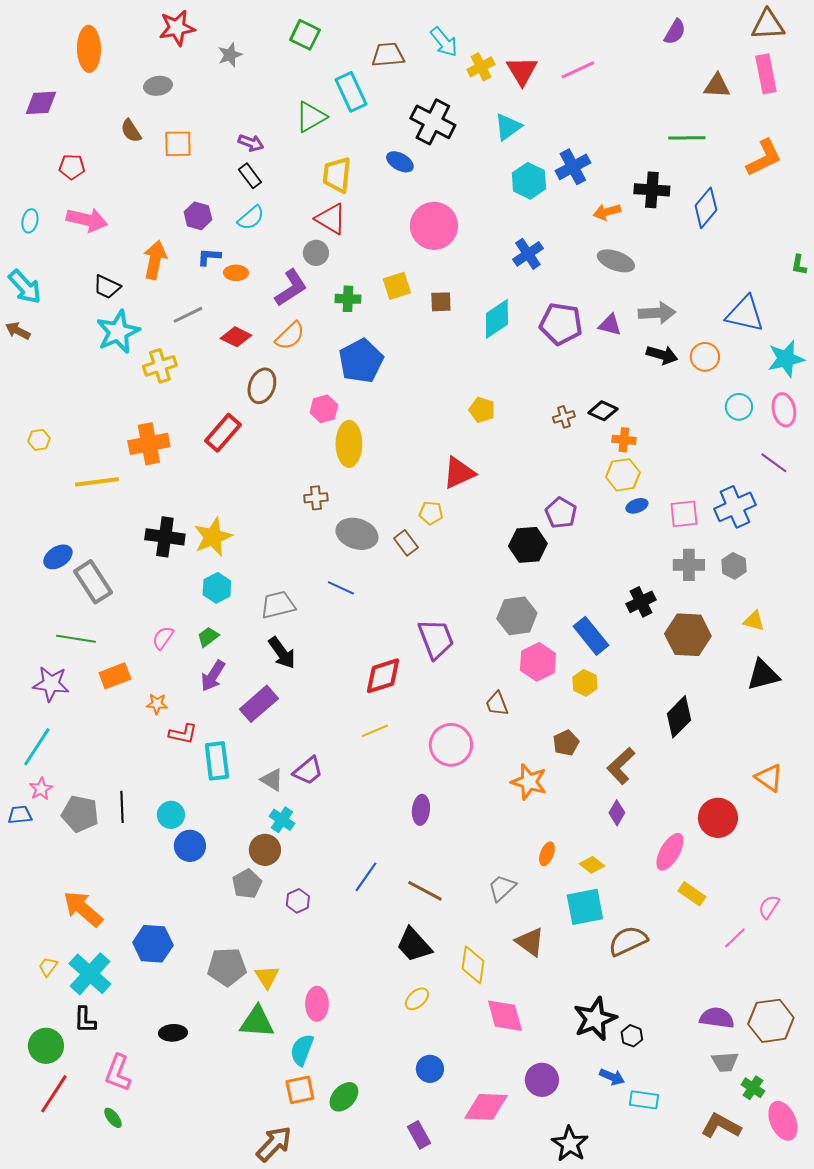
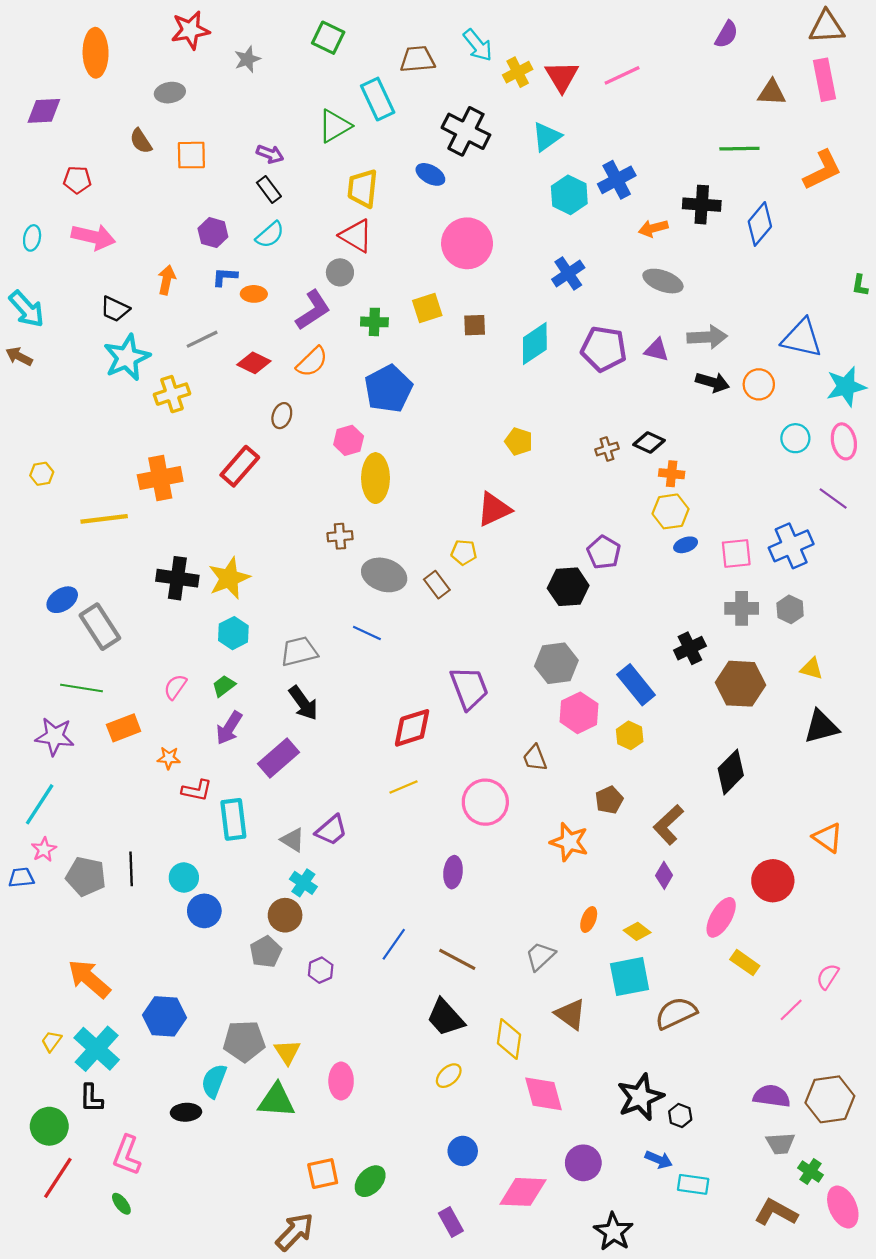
orange arrow: (155, 260) -> (167, 280), size x0.7
brown ellipse: (262, 386) -> (282, 416), size x0.7
cyan semicircle: (302, 1050) -> (214, 1081), moved

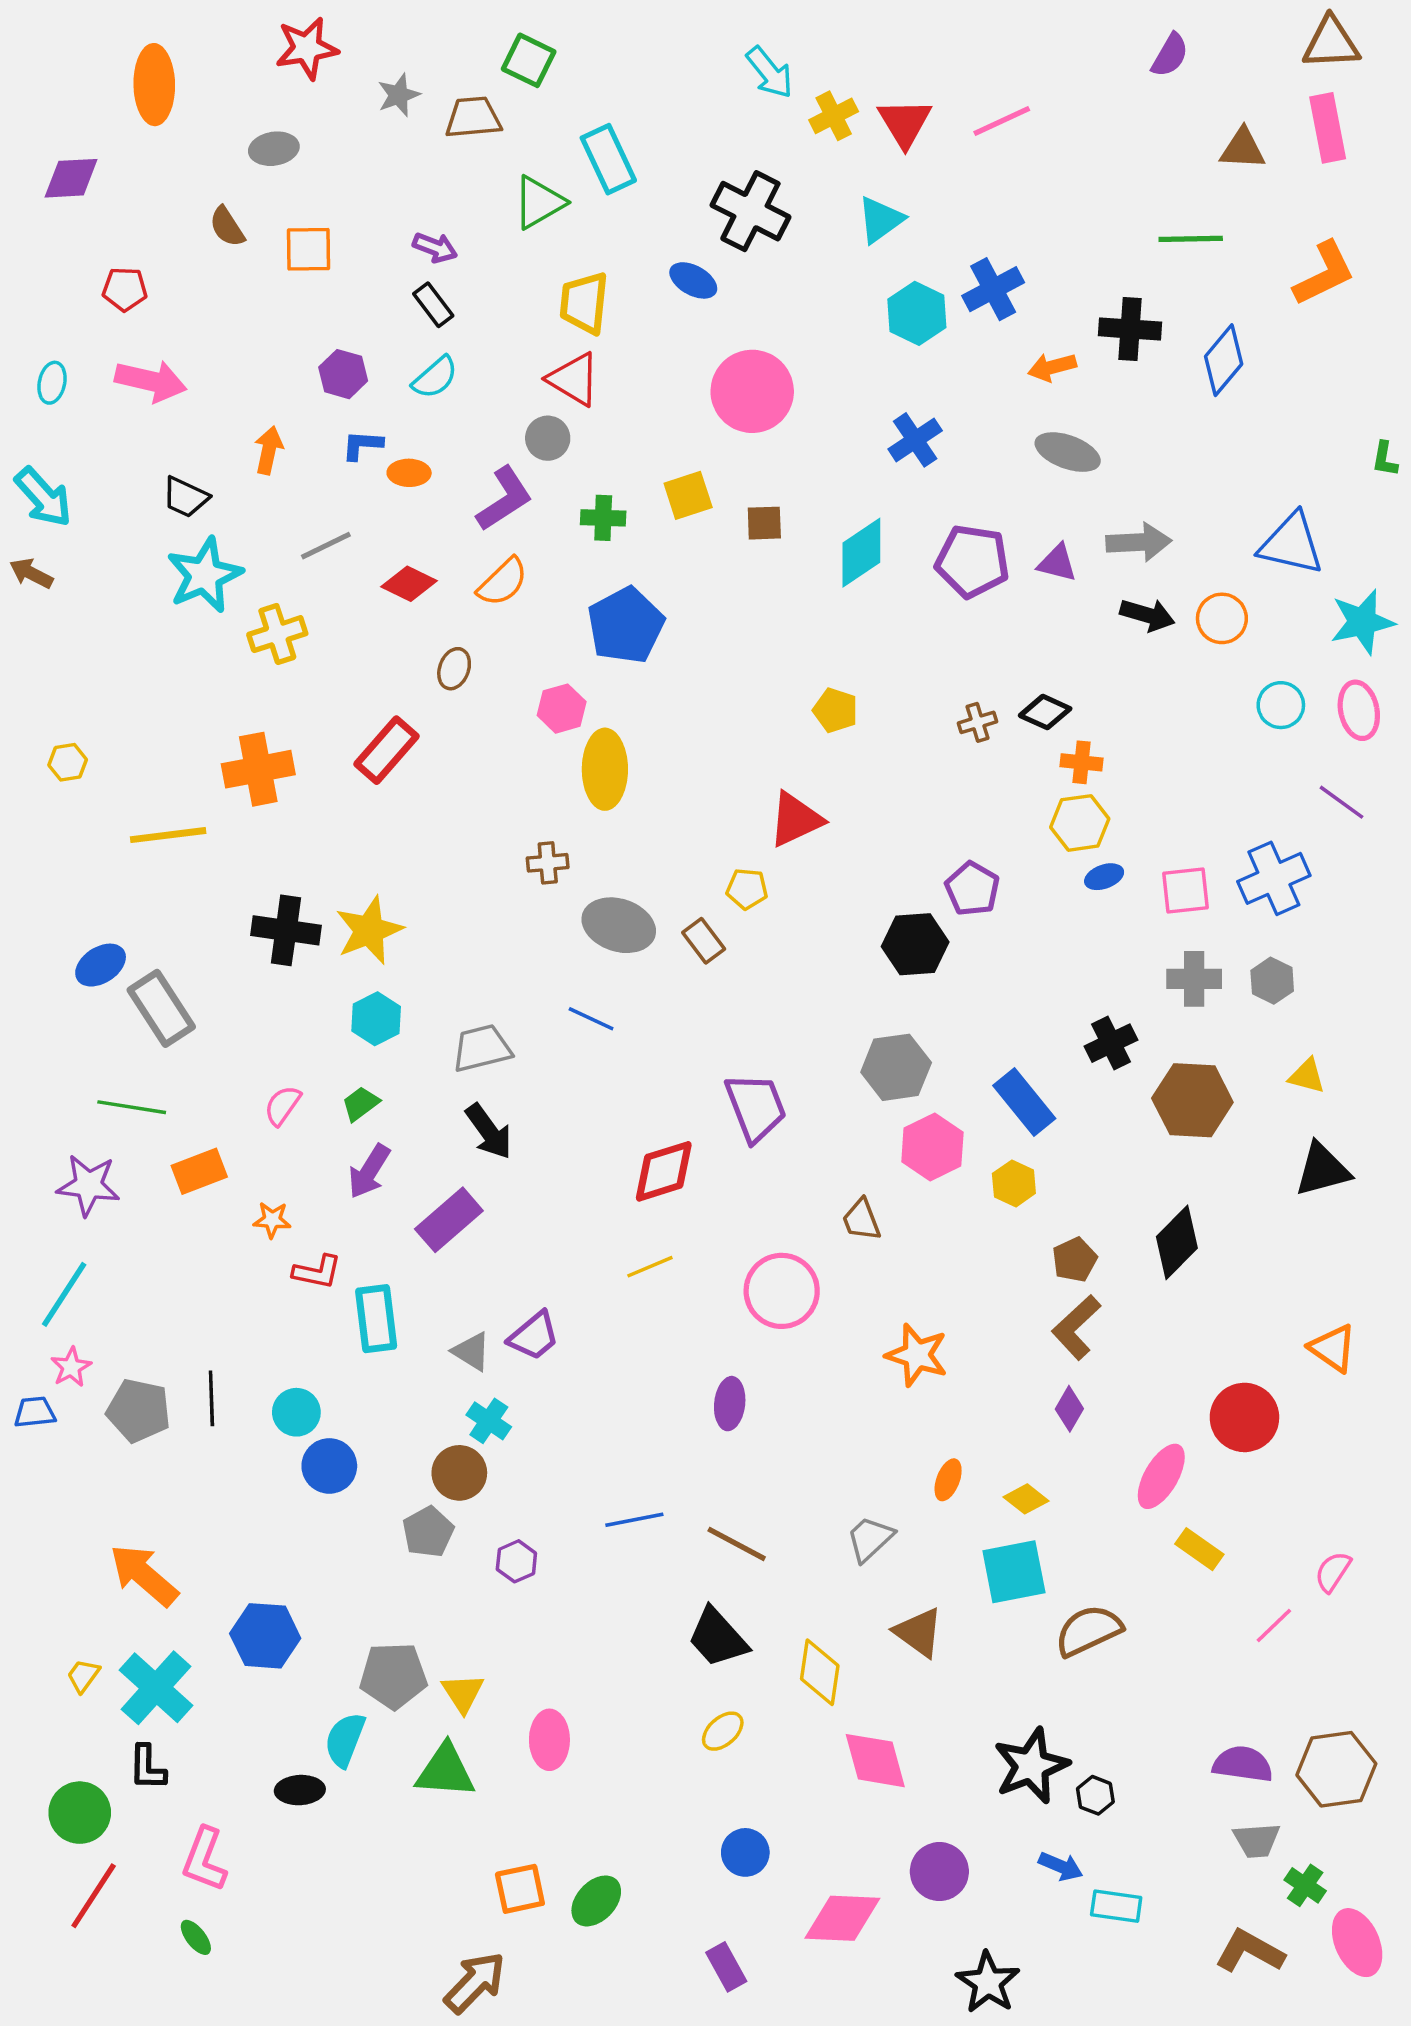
brown trapezoid: (417, 59) -> (473, 118), moved
brown pentagon: (609, 800) -> (1075, 1260), moved
blue line: (394, 944) -> (634, 1520), turned 44

